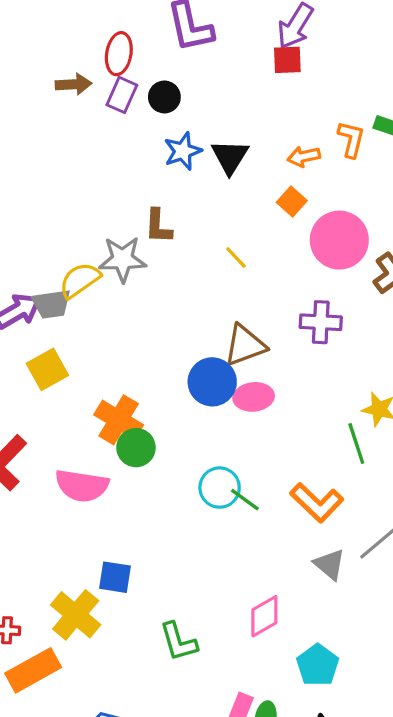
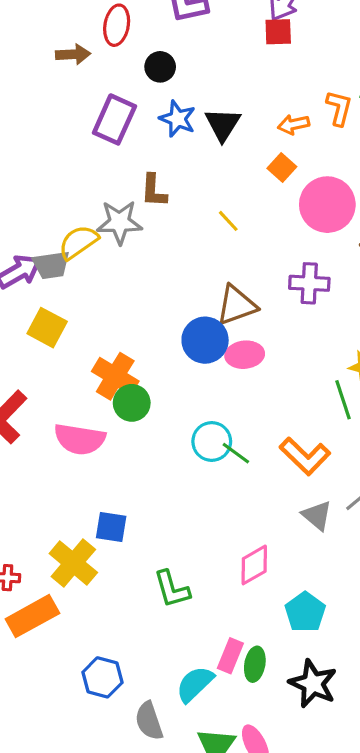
purple rectangle: (122, 95) -> (114, 119), moved, size x1.4
blue star: (183, 151) -> (178, 119), turned -30
yellow square: (47, 369) -> (47, 328), turned -33

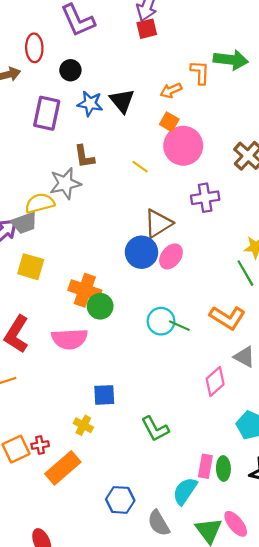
pink circle: (327, 205) -> (183, 146), moved
yellow semicircle: (78, 242) -> (40, 203), turned 32
pink ellipse: (245, 355) -> (171, 256), turned -35
yellow cross: (73, 563) -> (83, 425), size x0.6
pink diamond: (254, 565) -> (215, 381), moved

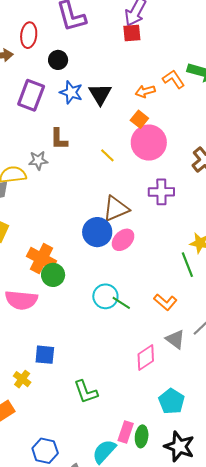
orange L-shape: (200, 72) -> (174, 79), turned -45
gray star: (65, 183) -> (38, 160), size x0.7
orange L-shape: (227, 318) -> (165, 302), size x0.7

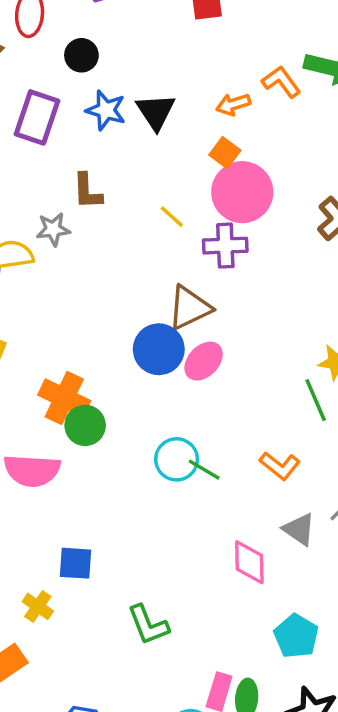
purple cross: (161, 192) -> (225, 246), moved
pink diamond: (146, 358) -> (249, 562), turned -56

